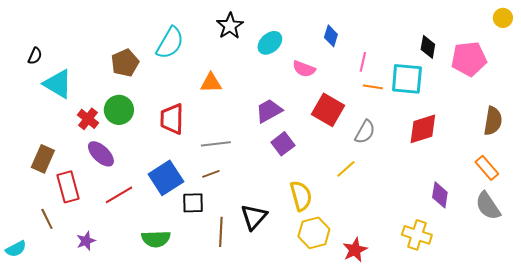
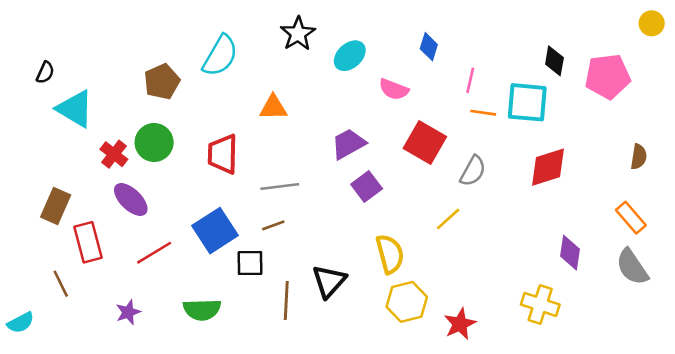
brown semicircle: (493, 121) -> (639, 157), size x0.7
purple star: (86, 241) -> (128, 312), moved

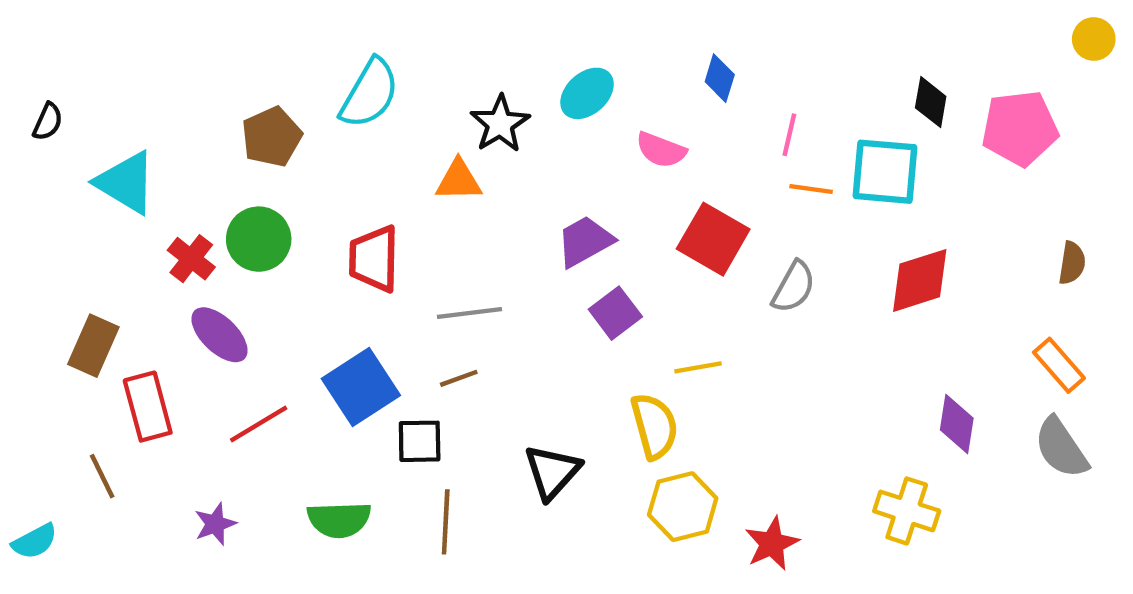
black star: (298, 34) -> (500, 124), moved
black semicircle: (45, 73) -> (48, 122), moved
yellow line: (448, 219) -> (698, 367), moved, turned 32
brown line: (286, 301) -> (446, 522), moved

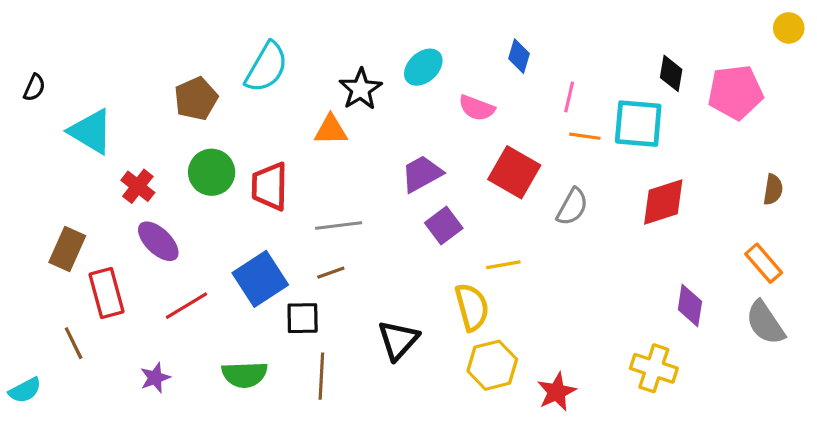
green circle: (259, 239) -> (212, 172), moved

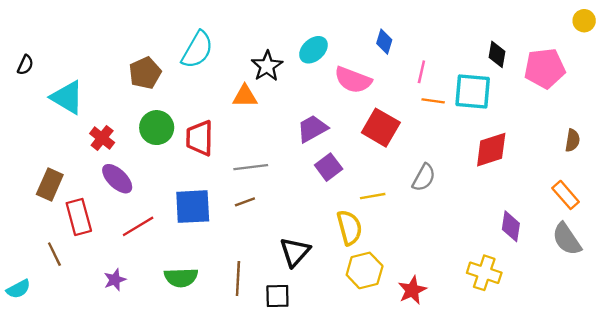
pink semicircle: (477, 108) -> (353, 80), size x1.4
gray semicircle: (572, 207) -> (424, 178), moved
blue square: (260, 279) -> (193, 207), turned 30
black square: (303, 318) -> (277, 296), moved

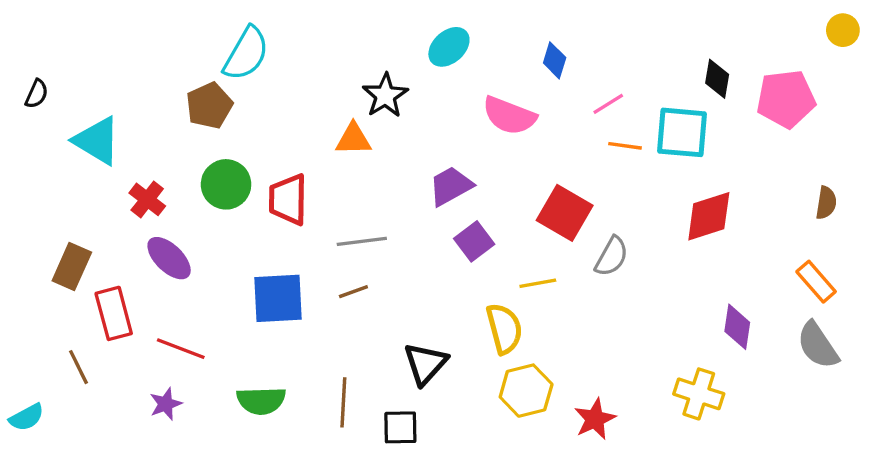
cyan semicircle: (197, 50) -> (246, 54), moved
cyan ellipse: (313, 50) -> (449, 47), moved
pink line: (421, 72) -> (608, 104), turned 45
red square: (381, 128) -> (565, 213), moved
red line: (138, 226) -> (181, 349), moved, turned 52

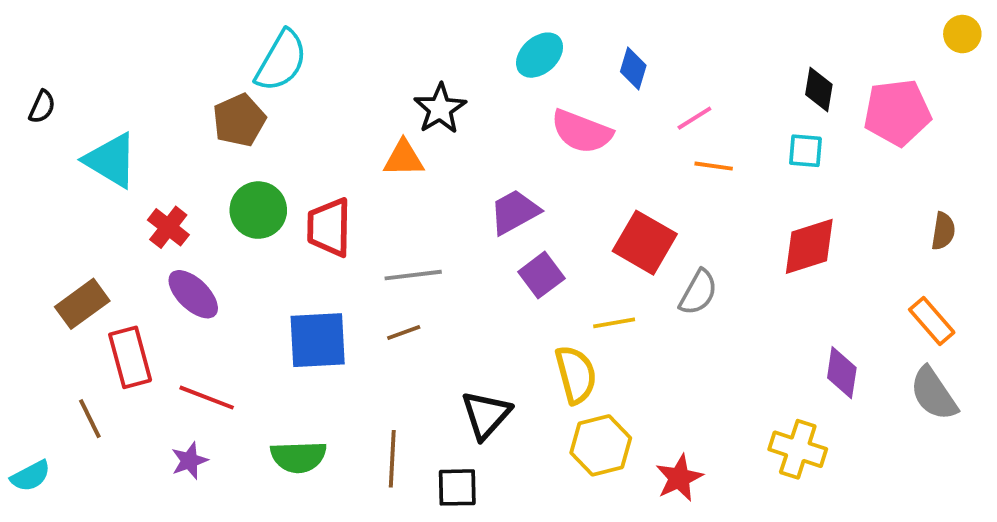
cyan ellipse: (449, 47) -> (540, 55), moved
cyan square: (682, 132) -> (805, 151), moved, size x0.6
brown rectangle: (72, 266) -> (82, 304), turned 30

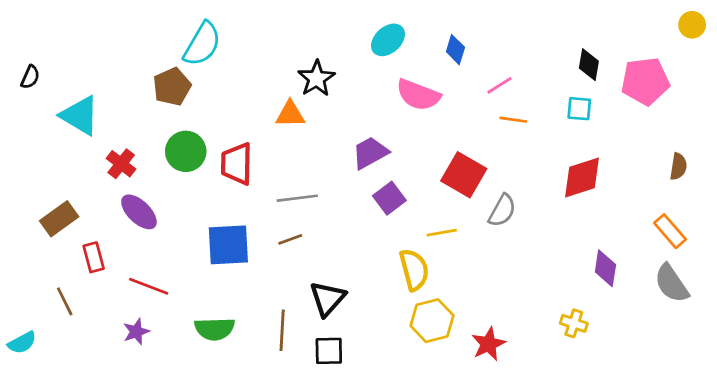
red rectangle: (130, 357) -> (94, 257), size x0.7
black triangle: (486, 415) -> (327, 299), moved
yellow cross: (798, 449) -> (574, 323), size x0.7

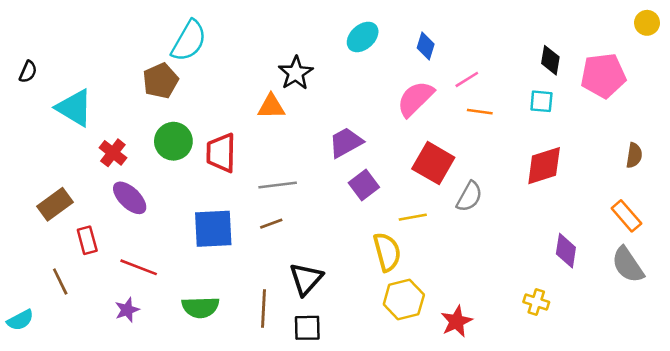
pink semicircle: (418, 95) -> (415, 99), moved, turned 114

